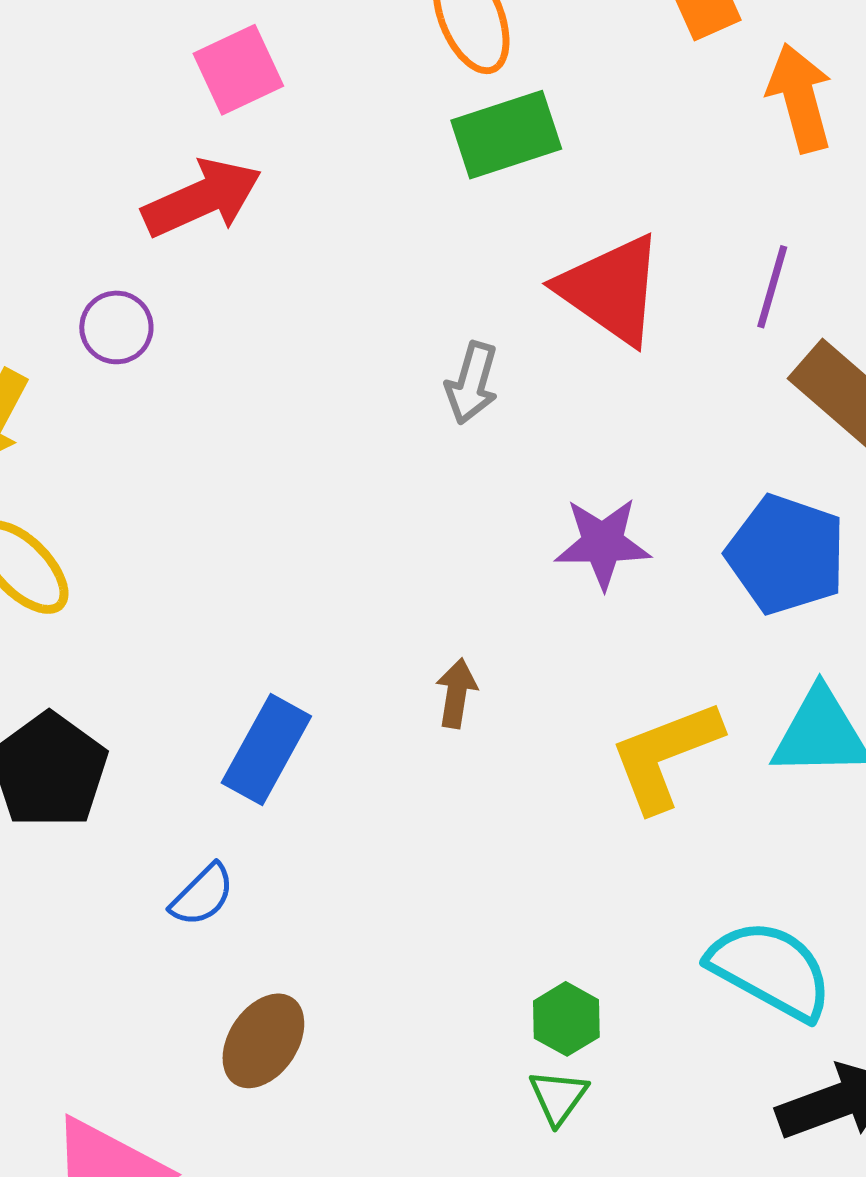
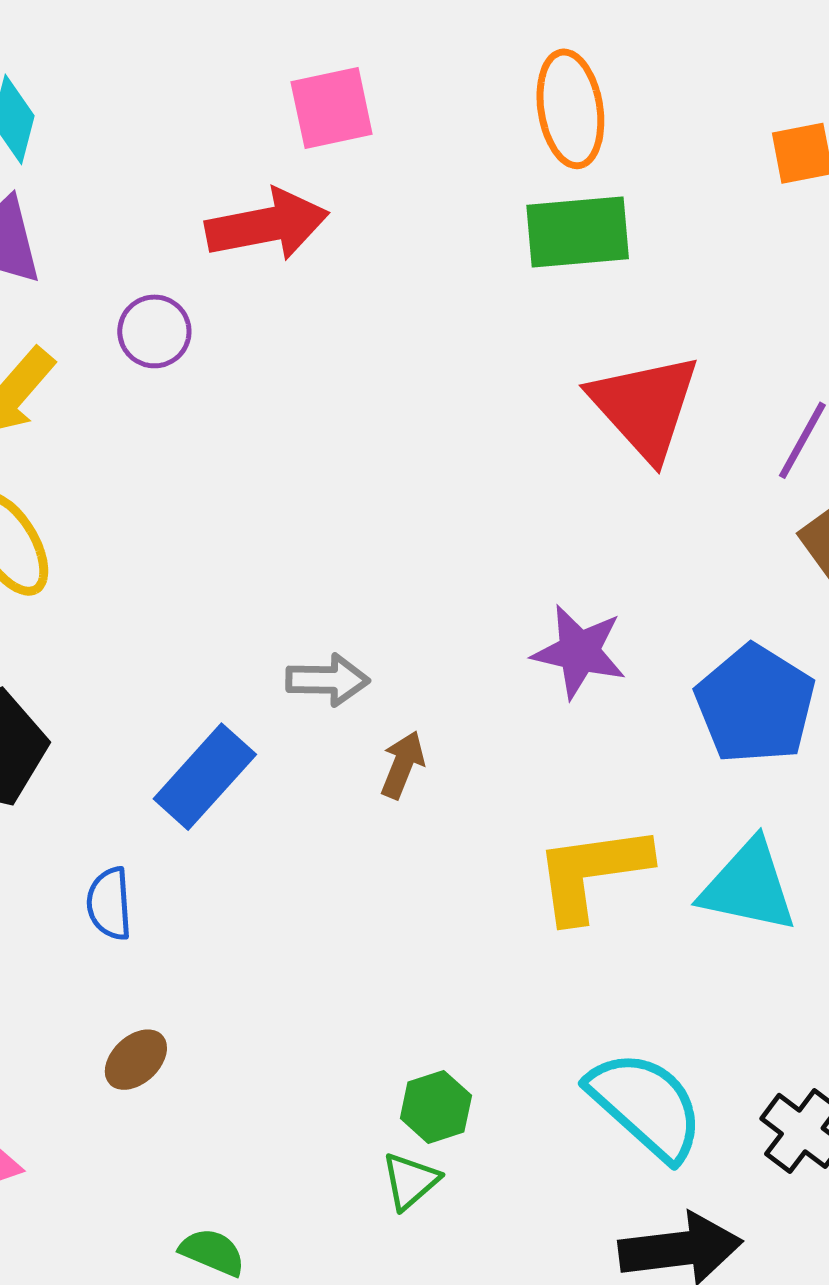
gray arrow: (472, 383) -> (328, 680), moved, turned -118
blue semicircle: (202, 895) -> (109, 904), turned 118
brown ellipse: (263, 1041) -> (136, 1060), size x0.7

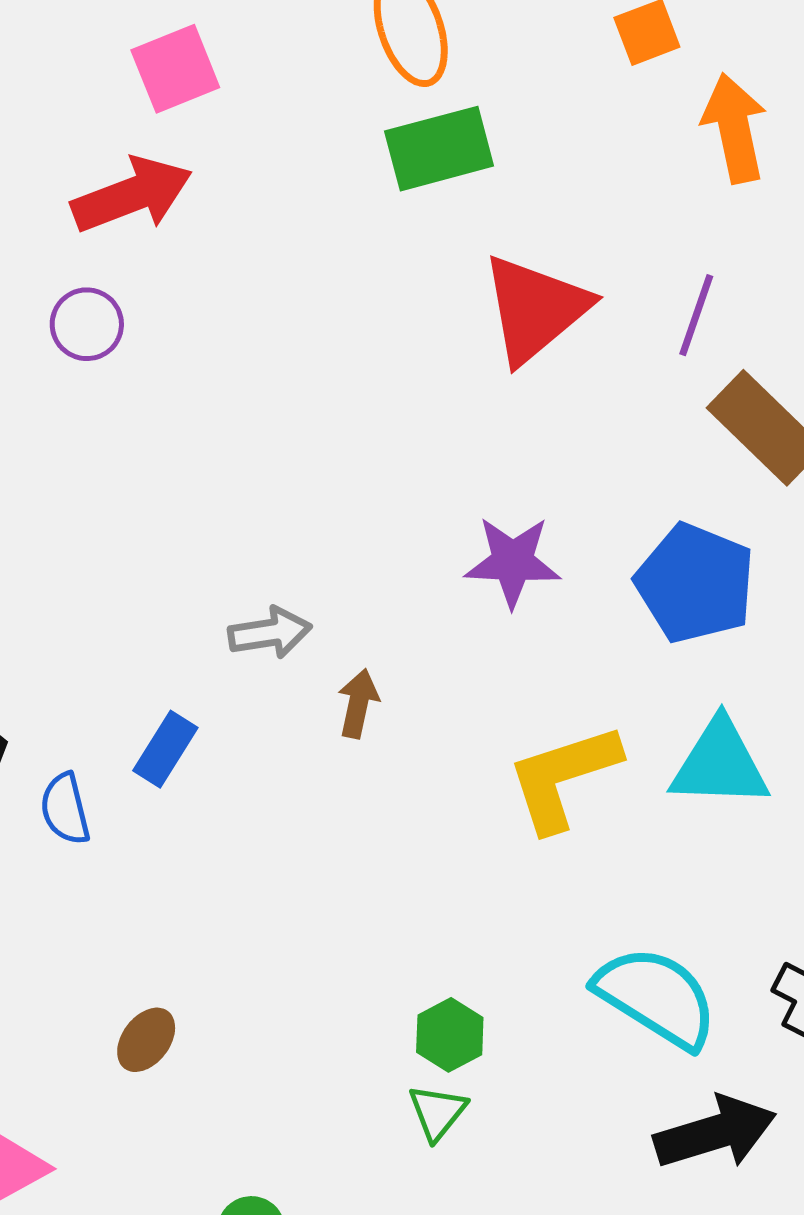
purple circle: (154, 331) -> (87, 324), moved
red triangle: (645, 406) -> (535, 309), turned 42
blue rectangle: (205, 777) -> (165, 749), size x0.7
blue semicircle: (109, 904) -> (65, 809), moved

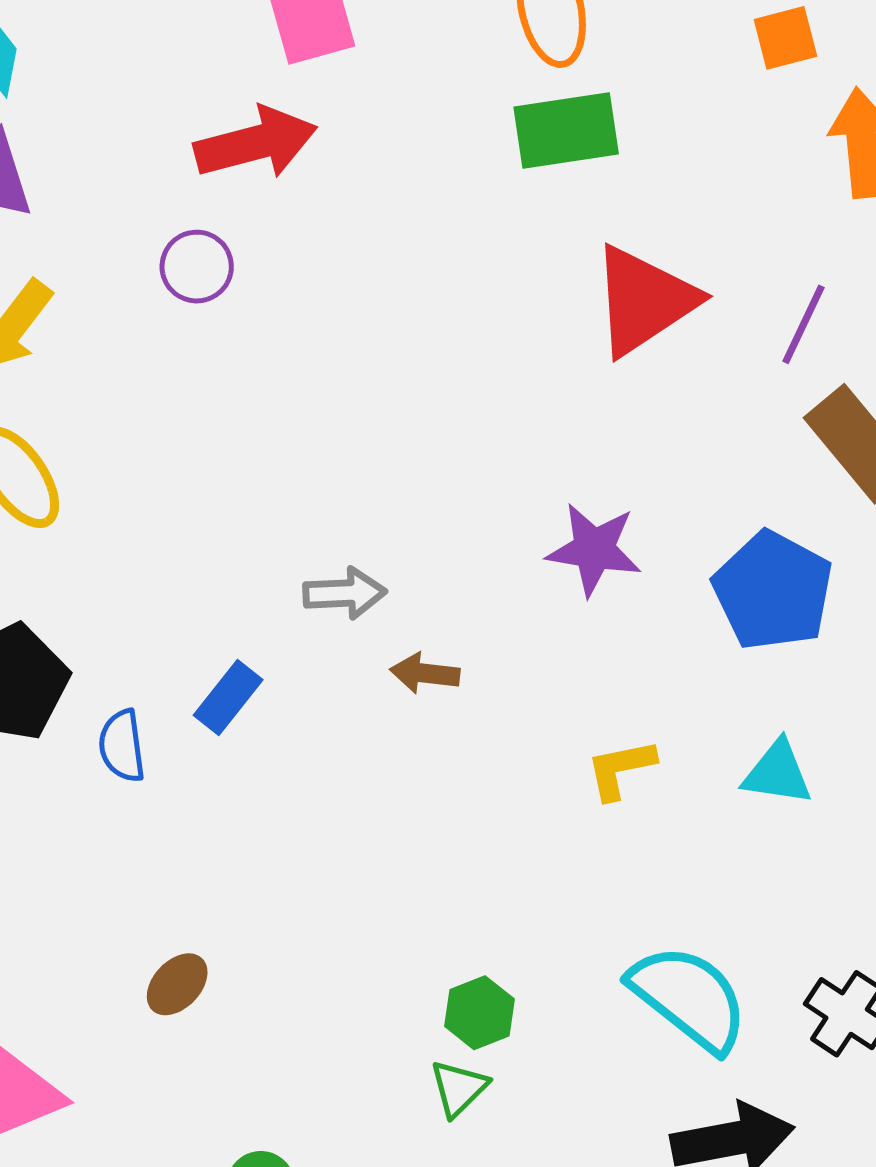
brown arrow: (358, 703) -> (425, 673), turned -102
cyan triangle: (720, 764) -> (777, 773), size x0.7
yellow L-shape: (563, 777) -> (621, 769), size x0.6

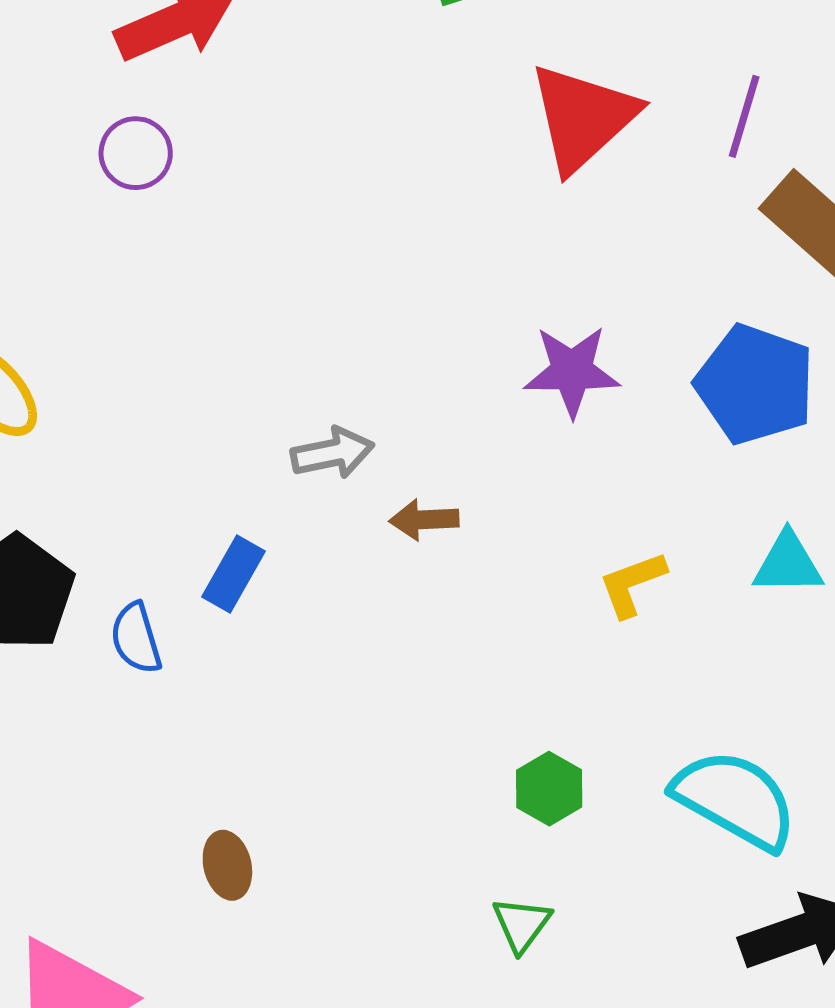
brown ellipse: (177, 984) -> (227, 865), turned -48
green hexagon: (480, 1013) -> (549, 789), moved

